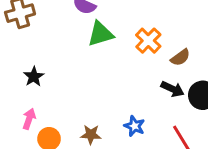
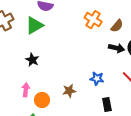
green triangle: (100, 34) -> (34, 25), moved
black star: (34, 77) -> (32, 60), moved

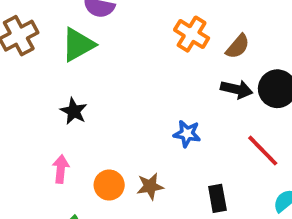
blue star: (97, 79) -> (187, 134), moved
brown star: (69, 91) -> (150, 186), moved
orange circle: (42, 100) -> (109, 185), moved

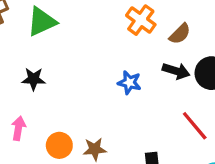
black star: (74, 111) -> (34, 79), turned -30
blue star: (187, 134) -> (129, 83), moved

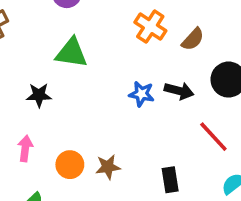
green triangle: (42, 22) -> (71, 53), moved, turned 36
black arrow: (176, 71) -> (179, 91), moved

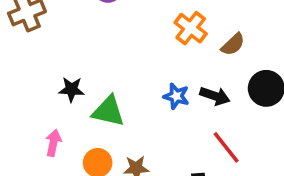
green triangle: (71, 53) -> (108, 111), moved
red line: (213, 137) -> (226, 147), moved

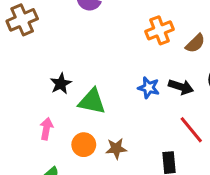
orange cross: (191, 28) -> (160, 30), turned 32
black star: (71, 89) -> (61, 84), turned -30

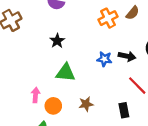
brown semicircle: (195, 43) -> (133, 13), moved
black star: (61, 84) -> (57, 41), moved
orange circle: (84, 145) -> (53, 106), moved

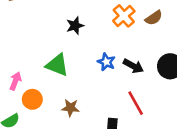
orange cross: (108, 18) -> (124, 16), turned -30
black star: (57, 41) -> (75, 26), moved

